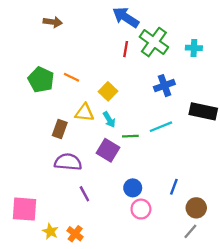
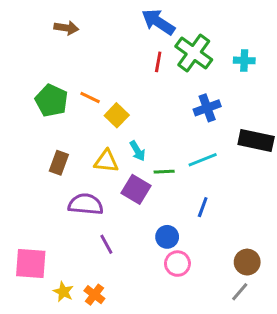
yellow square: (108, 91) -> (117, 115), moved
yellow triangle: (84, 113) -> (106, 161), moved
brown rectangle: (60, 129) -> (59, 163), moved
blue line: (174, 187) -> (203, 207), moved

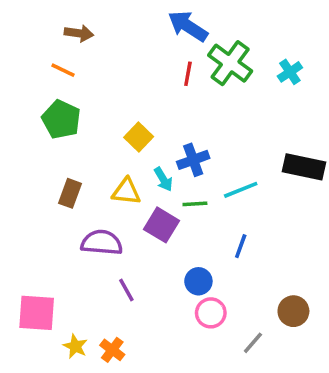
cyan cross: (244, 60) -> (290, 72), turned -36
orange line: (90, 98) -> (63, 70), moved
blue cross: (207, 108) -> (193, 160), moved
gray line: (240, 292) -> (253, 343), moved

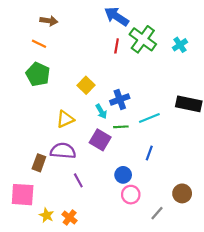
yellow triangle: (126, 192) -> (65, 119), moved, turned -30
brown rectangle: (70, 193) -> (39, 163), moved

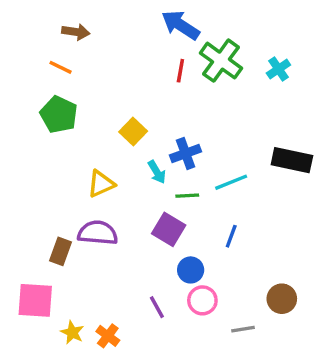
purple square: (100, 140) -> (169, 229), moved
purple line: (78, 180) -> (157, 307), moved
gray line: (157, 213) -> (243, 329), turned 40

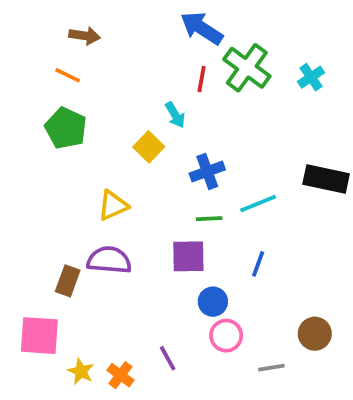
cyan arrow: (157, 172) -> (175, 115), moved
purple square: (169, 229) -> (188, 256), turned -32
purple line: (157, 307) -> (168, 358), moved

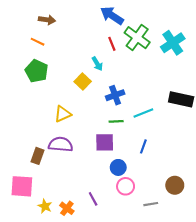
cyan cross: (311, 77) -> (173, 43), size x1.6
red line: (202, 79) -> (112, 44), turned -32

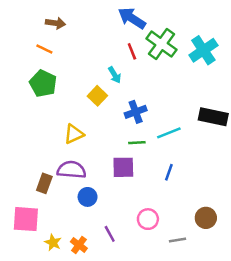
blue circle: (118, 167) -> (88, 197), moved

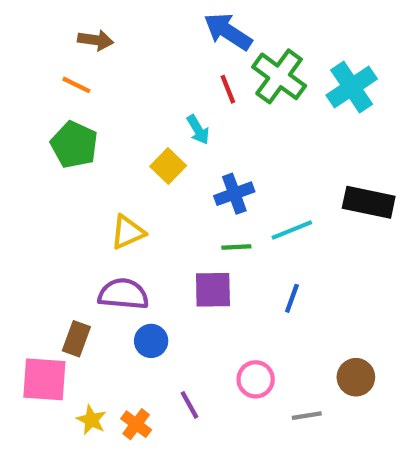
brown rectangle: (44, 183) -> (76, 339), moved

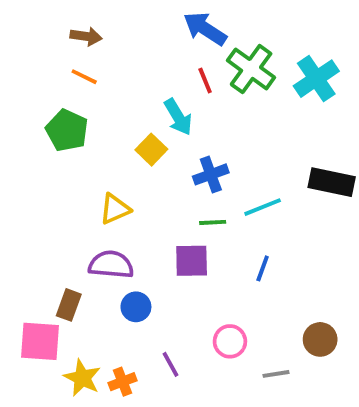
orange line: (76, 85) -> (84, 77), moved
cyan arrow: (198, 130) -> (178, 117), size x1.4
yellow star: (91, 420) -> (82, 378), size x1.4
orange cross: (136, 424) -> (123, 382), turned 32

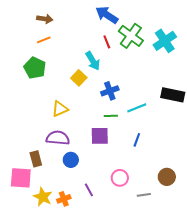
orange line: (84, 77) -> (44, 40), turned -48
brown rectangle: (69, 305) -> (36, 159), turned -35

